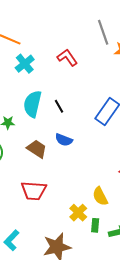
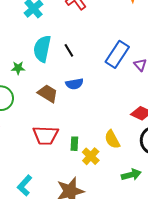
blue semicircle: (64, 140) -> (74, 84), turned -30
green rectangle: (95, 225) -> (74, 144), moved

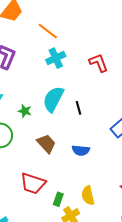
blue semicircle: (74, 84) -> (81, 150), moved
yellow semicircle: (112, 139) -> (88, 195), moved

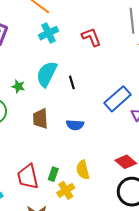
brown trapezoid: (46, 144) -> (40, 119), turned -140
red trapezoid: (33, 183) -> (28, 177), moved, turned 60

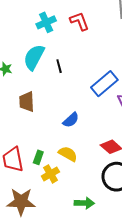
cyan cross: (48, 33) -> (46, 22), moved
blue semicircle: (75, 125) -> (71, 120), moved, turned -48
yellow semicircle: (83, 170) -> (68, 154), turned 132

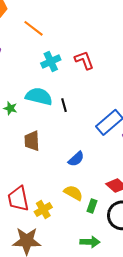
cyan semicircle: (34, 57) -> (39, 96), turned 76
green rectangle: (38, 157) -> (92, 206), moved
yellow cross: (50, 174) -> (43, 210), moved

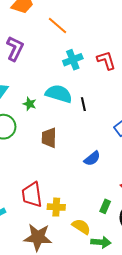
yellow semicircle: (73, 193) -> (81, 227), moved
yellow cross: (43, 210) -> (56, 207), turned 30

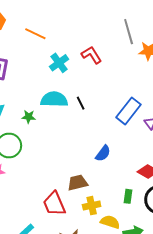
brown trapezoid: (49, 138) -> (78, 183), moved, turned 90
yellow cross: (56, 207) -> (92, 206), moved

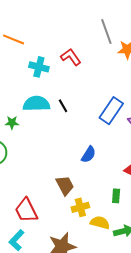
cyan cross: (59, 63) -> (39, 67), turned -36
brown trapezoid: (78, 183) -> (65, 185), turned 80
red trapezoid: (54, 204) -> (26, 210), moved

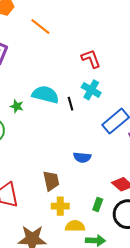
cyan cross: (39, 67) -> (91, 90), moved
blue semicircle: (89, 154) -> (82, 157), turned 48
yellow semicircle: (100, 223) -> (75, 226), turned -30

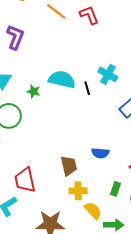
red L-shape: (91, 59) -> (89, 15), moved
blue semicircle: (82, 157) -> (100, 153), moved
yellow semicircle: (75, 226) -> (93, 211), turned 48

